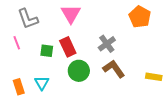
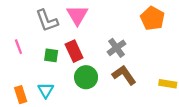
gray L-shape: (28, 19) -> (47, 21), moved

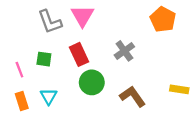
pink line: (18, 47) -> (19, 70), moved
green square: (51, 55) -> (44, 59), moved
brown L-shape: (124, 75) -> (133, 96), moved

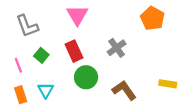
gray L-shape: (50, 22) -> (27, 26), moved
green square: (44, 59) -> (41, 55), turned 32

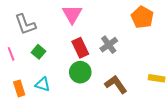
red rectangle: (74, 51) -> (80, 48), moved
pink line: (18, 65) -> (11, 54), moved
cyan triangle: (46, 90) -> (43, 84), turned -42

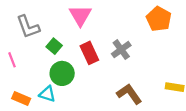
green square: (39, 52) -> (54, 46), moved
green circle: (80, 72) -> (62, 73), moved
orange rectangle: (19, 88) -> (21, 98), turned -49

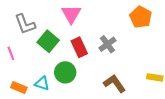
green square: (54, 46) -> (48, 41), size x1.5
green circle: (62, 73) -> (65, 72), moved

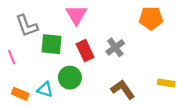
orange pentagon: (141, 17) -> (151, 18), turned -30
green square: (48, 41) -> (52, 44), turned -35

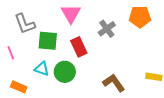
gray cross: (115, 47) -> (107, 29), moved
cyan triangle: (45, 89) -> (42, 69), moved

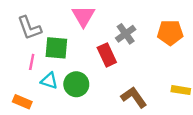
orange pentagon: (140, 17) -> (170, 33), moved
red rectangle: (79, 47) -> (107, 55), moved
pink line: (11, 53) -> (32, 62), moved, turned 32

